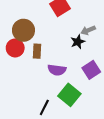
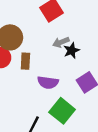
gray arrow: (88, 30) -> (61, 42), moved

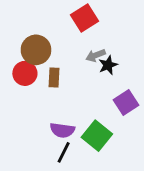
purple semicircle: (48, 82) -> (62, 130), moved

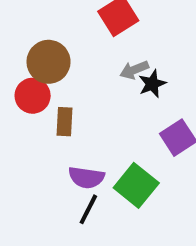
brown rectangle: (54, 78) -> (64, 122), moved

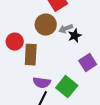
brown circle: (49, 62) -> (46, 25), moved
brown rectangle: (64, 122) -> (31, 55), size x1.5

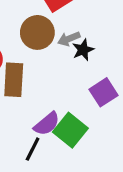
purple semicircle: (42, 83) -> (47, 124), moved, turned -48

